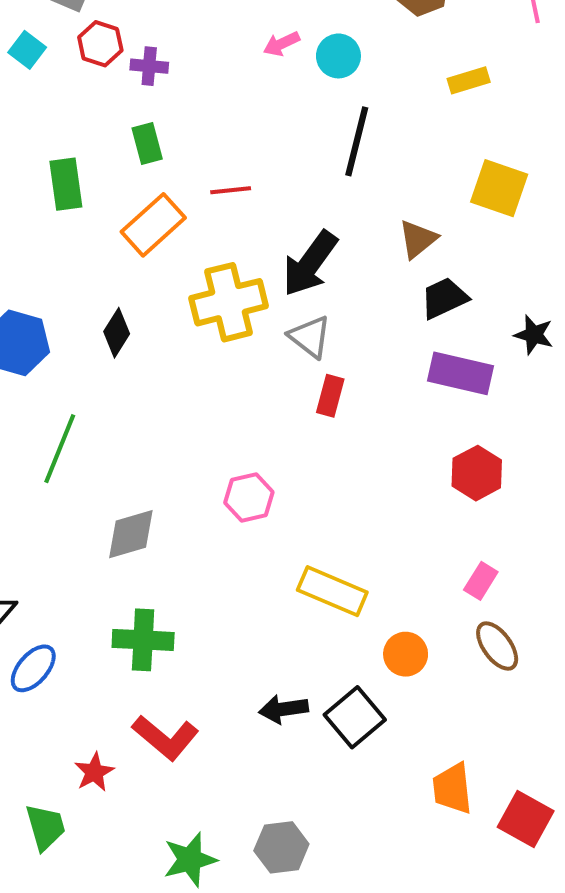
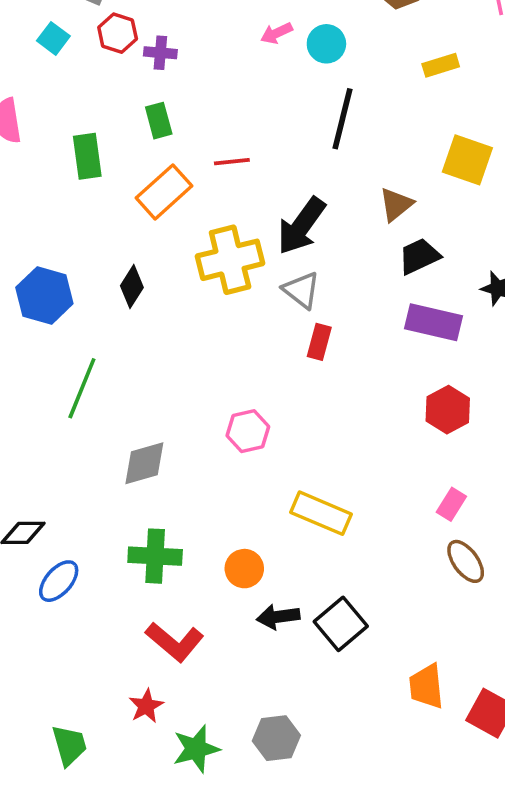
orange circle: (406, 654) -> (244, 569), moved
red star: (94, 772) -> (146, 706), moved
green trapezoid: (45, 827) -> (69, 745), moved

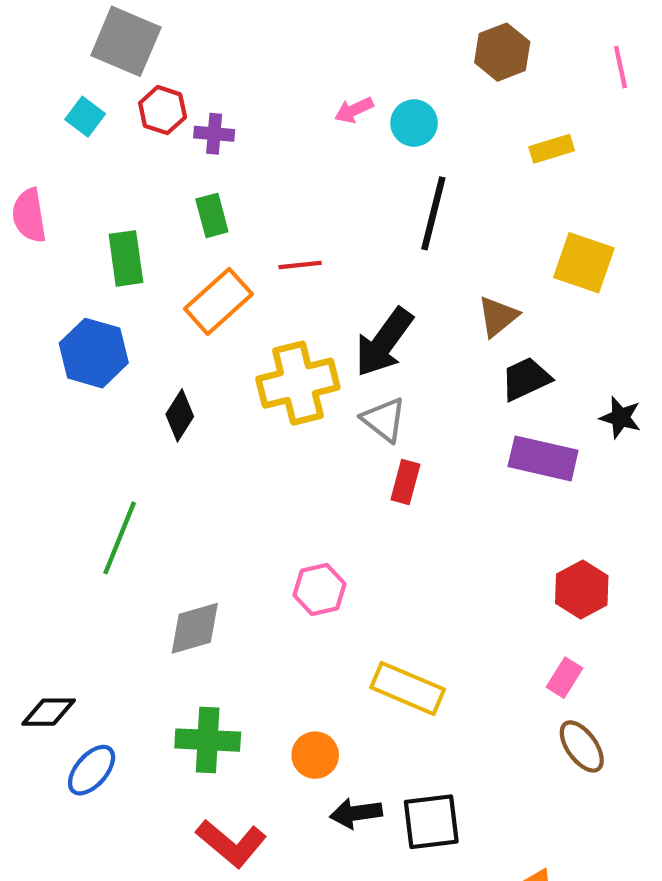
blue hexagon: (44, 295) -> (94, 353), moved
red hexagon: (448, 410) -> (582, 590), moved
black square: (341, 624) -> (431, 822), turned 33

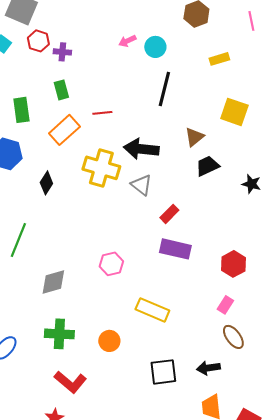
black arrow: (384, 342) -> (141, 149), turned 60
yellow cross: (298, 383) -> (101, 168), turned 30
purple rectangle: (543, 458) -> (175, 249), moved
red rectangle: (405, 482) -> (169, 214), moved, turned 30
black arrow: (356, 813) -> (208, 368), moved

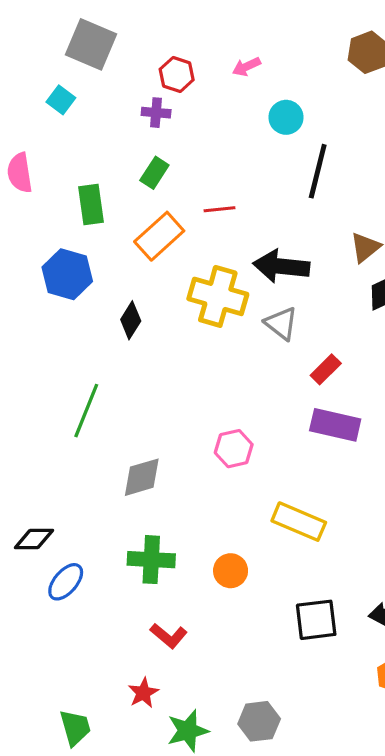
red hexagon: (38, 41) -> (177, 75), moved
pink arrow: (127, 41) -> (246, 67), moved
cyan circle: (155, 47) -> (286, 117), moved
green rectangle: (61, 90) -> (154, 173), turned 48
red L-shape: (70, 382) -> (169, 636), size x0.7

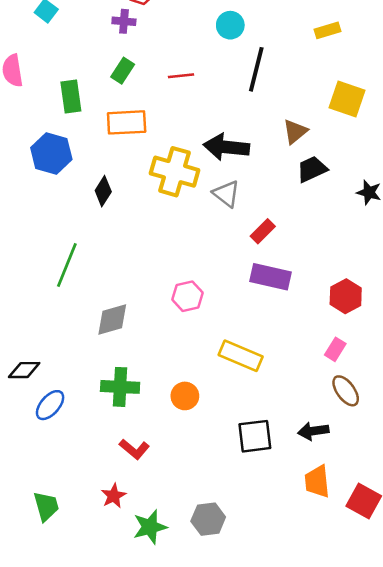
red line: (219, 209) -> (181, 76), moved
orange rectangle: (159, 236) -> (127, 122), turned 39
green trapezoid: (75, 728) -> (46, 506), moved

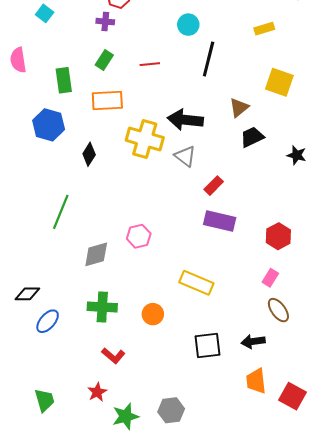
pink hexagon: (187, 296) -> (139, 236), moved

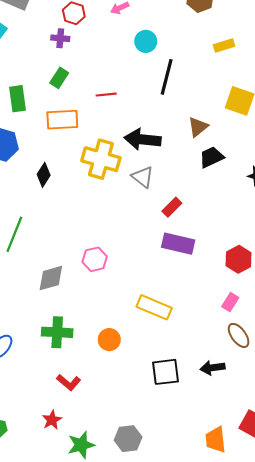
red line: (150, 64) -> (106, 95), moved
orange trapezoid: (256, 381) -> (216, 440), moved

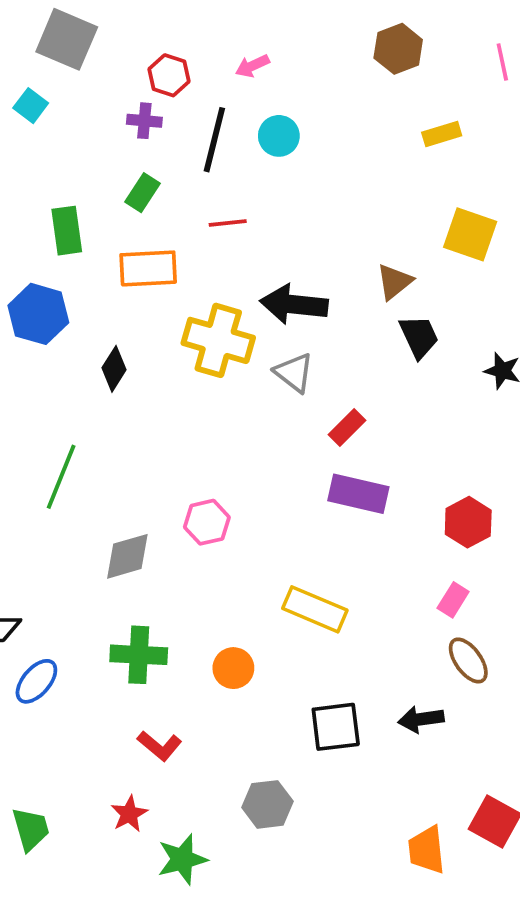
cyan circle: (146, 41) -> (279, 136), moved
black line: (167, 77) -> (214, 140), moved
black trapezoid: (211, 157) -> (419, 337), turned 90
gray hexagon: (128, 439) -> (267, 804), moved

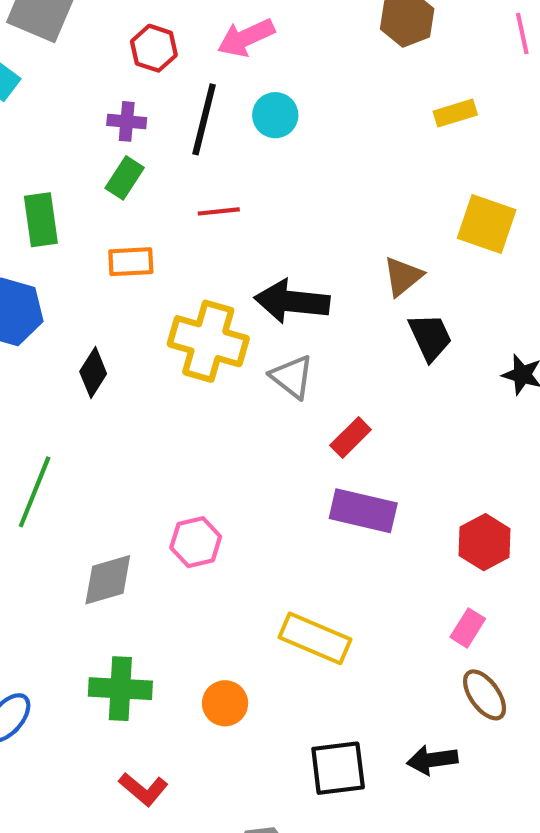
pink arrow: (252, 66) -> (246, 38), size x1.5
purple cross: (144, 121) -> (127, 121), moved
orange rectangle: (148, 268) -> (131, 262), size x0.7

